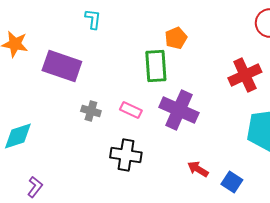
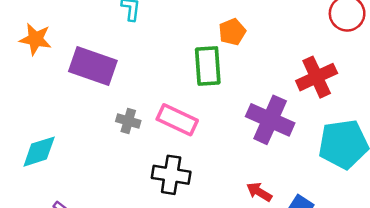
pink rectangle: (131, 110) -> (177, 120), size x1.5
purple cross: (179, 110) -> (270, 120), moved

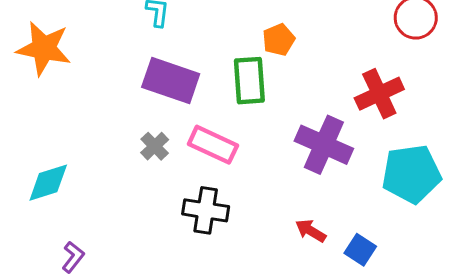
orange star: (35, 39) -> (44, 48), size x1.4
purple rectangle: (93, 66) -> (171, 81), moved
gray cross: (128, 121) -> (155, 146), turned 30

